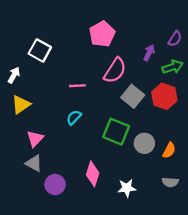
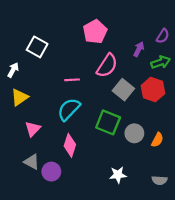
cyan semicircle: (74, 117) -> (69, 109), size x1.6
gray triangle: (34, 163) -> (32, 162), moved
pink diamond: (93, 174) -> (70, 145), moved
gray semicircle: (170, 182) -> (159, 180), moved

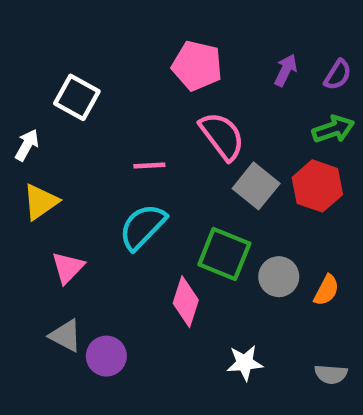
pink pentagon: (95, 32) -> (197, 66), turned -30
purple arrow: (139, 49) -> (286, 70), moved
pink semicircle: (107, 66) -> (222, 136), turned -70
pink diamond: (70, 145) -> (186, 302), moved

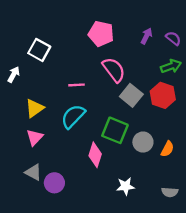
purple semicircle: (338, 75) -> (173, 38), turned -84
yellow triangle: (41, 202) -> (35, 108), moved

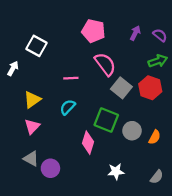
cyan semicircle: (73, 116) -> (68, 107), size x0.7
gray semicircle: (170, 192) -> (157, 177), turned -56

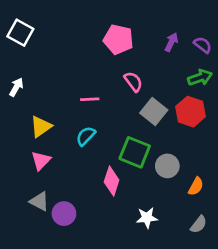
white square: (36, 46) -> (20, 33), moved
pink semicircle: (105, 64) -> (133, 82), size x0.7
orange semicircle: (155, 137) -> (196, 186), moved

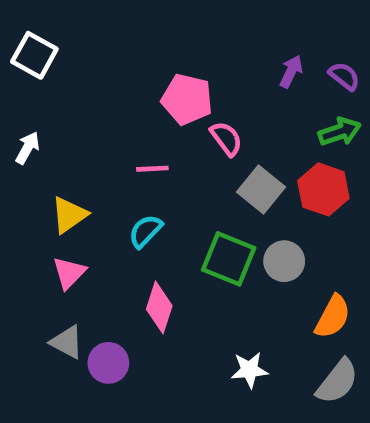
pink pentagon: (118, 39) -> (187, 99), moved
gray circle: (167, 166) -> (284, 261), moved
pink diamond: (112, 181) -> (159, 307), moved
orange semicircle: (196, 186) -> (333, 317), size x1.4
gray semicircle: (199, 224) -> (337, 381), size x1.5

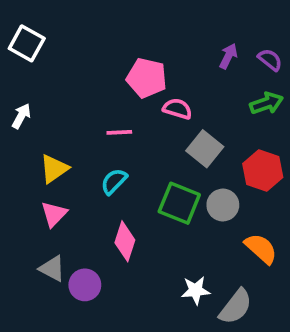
pink semicircle: (226, 139) -> (177, 109), turned -36
red hexagon: (323, 189) -> (263, 171), moved
orange semicircle: (333, 317) -> (261, 249), turned -76
gray semicircle: (337, 381) -> (236, 307), moved

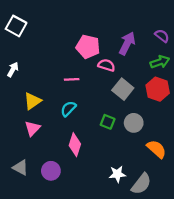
purple arrow: (228, 56) -> (127, 43), moved, size x1.5
red hexagon: (263, 171) -> (158, 89), moved
green square: (179, 203) -> (108, 122), size x0.6
gray triangle: (52, 269) -> (20, 168), moved

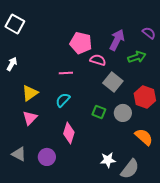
green arrow: (160, 62) -> (137, 57), moved
red hexagon: (158, 89) -> (145, 97), moved

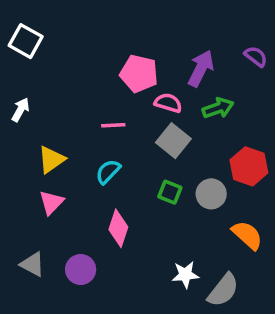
green arrow: (137, 57) -> (218, 108), moved
gray square: (113, 82) -> (173, 141), moved

